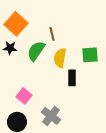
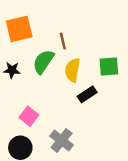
orange square: (16, 24) -> (19, 29), turned 35
black star: (10, 48) -> (12, 70), moved
black rectangle: (72, 78) -> (87, 94), turned 56

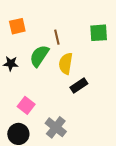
orange square: (19, 29) -> (17, 26), size x0.7
green square: (109, 66) -> (99, 33), moved

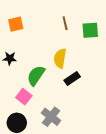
brown line: (57, 37) -> (65, 23), moved
green semicircle: (39, 56) -> (36, 75), moved

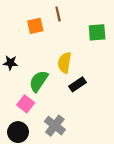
brown line: (65, 23) -> (58, 14), moved
orange square: (16, 24) -> (35, 26), moved

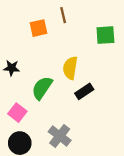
pink square: (26, 104) -> (17, 113), moved

